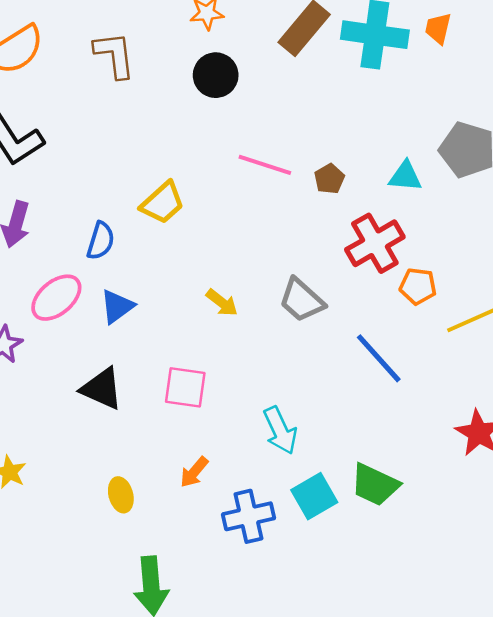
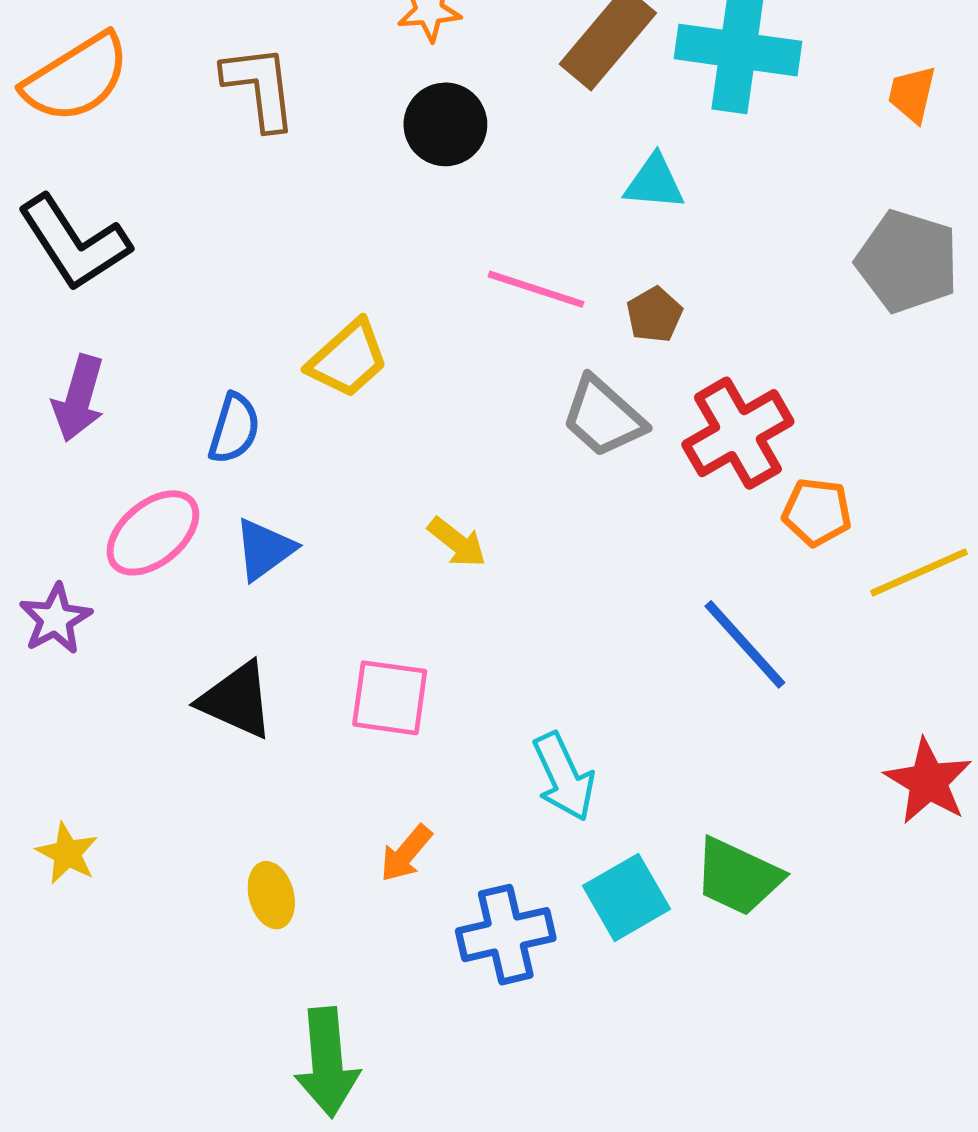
orange trapezoid: (438, 28) -> (912, 94), moved
cyan triangle: (405, 176) -> (654, 182), moved
gray trapezoid: (302, 300) -> (603, 417), moved

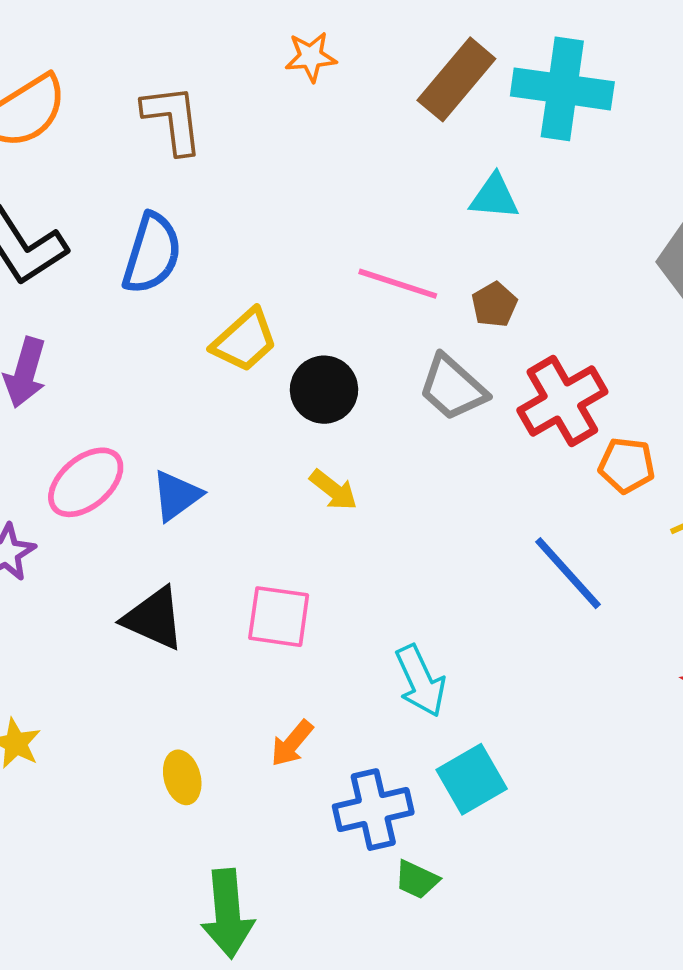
black circle: (445, 124) -> (324, 390), moved
blue semicircle: (234, 428) -> (152, 253), moved, size x1.4
green trapezoid: (738, 877) -> (417, 880), moved, size x0.6

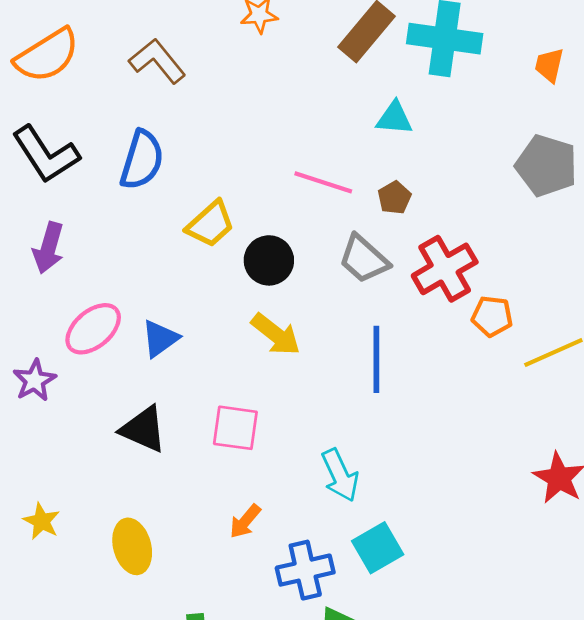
brown L-shape: (173, 119) -> (157, 61), turned -32
yellow arrow: (333, 490) -> (276, 334), size x1.4
blue line: (568, 573) -> (376, 359), moved, turned 42
yellow ellipse: (182, 777) -> (132, 546), moved, size x1.4

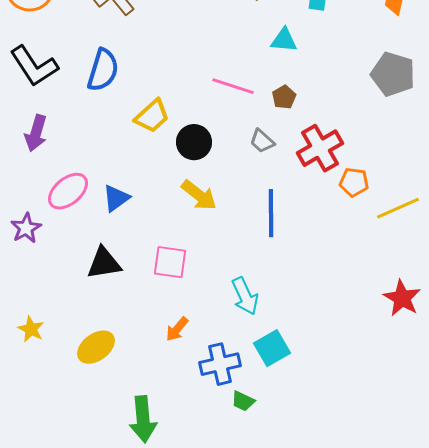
gray trapezoid: (364, 259) -> (262, 141), size x0.7
black triangle: (143, 429) -> (104, 263), turned -33
yellow ellipse: (132, 546) -> (96, 347), turned 69

